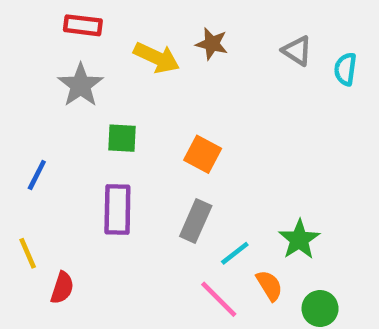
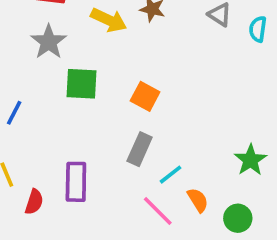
green square: (122, 138) -> (81, 84), size x1.4
purple rectangle: (117, 210) -> (76, 182), moved
green star: (299, 239) -> (251, 160), moved

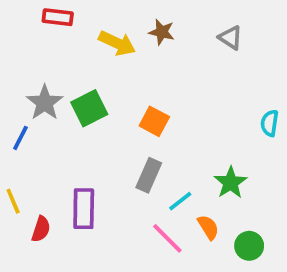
cyan semicircle: (258, 29) -> (270, 123), moved
gray star: (49, 42) -> (45, 103), moved
green square: (81, 84) -> (89, 108), turned -30
green star: (251, 160) -> (231, 183), moved

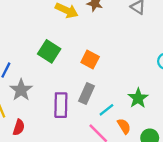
gray star: (45, 103) -> (21, 90), moved
green square: (89, 108) -> (49, 51), turned -30
purple rectangle: (84, 209) -> (61, 105), moved

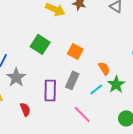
cyan line: (106, 110) -> (96, 89), moved
orange semicircle: (124, 126) -> (104, 68), moved
red semicircle: (19, 127) -> (25, 109), moved, turned -40

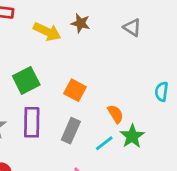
green square: (40, 44) -> (26, 80), turned 30
purple rectangle: (50, 90) -> (32, 122), moved

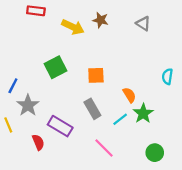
orange square: (75, 90) -> (96, 75), turned -30
purple rectangle: (32, 122) -> (60, 126), moved, turned -60
gray rectangle: (71, 131) -> (92, 109), turned -54

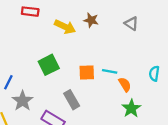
orange semicircle: (129, 95) -> (125, 84), moved
gray rectangle: (92, 109) -> (72, 100), moved
cyan line: (120, 119) -> (110, 71), moved, turned 48

